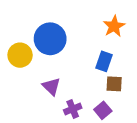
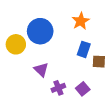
orange star: (114, 26) -> (81, 21), moved
brown square: (114, 84) -> (99, 62), moved

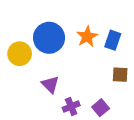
orange star: (81, 21) -> (87, 37), moved
blue rectangle: (84, 49) -> (113, 40), moved

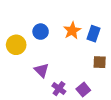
blue circle: (49, 38) -> (41, 32), size x0.6
purple cross: (71, 106) -> (59, 89), turned -32

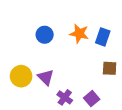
orange star: (72, 31) -> (79, 34), turned -30
yellow circle: (16, 45) -> (21, 76), moved

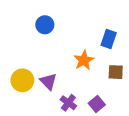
orange star: (79, 34) -> (84, 60), moved, turned 30
blue circle: (45, 35) -> (45, 25), moved

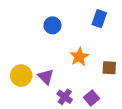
blue circle: (45, 25) -> (52, 25), moved
blue rectangle: (109, 39) -> (99, 19), moved

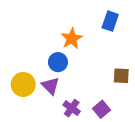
blue circle: (52, 25) -> (58, 62), moved
orange star: (79, 57) -> (72, 39), moved

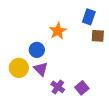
blue circle: (58, 62) -> (37, 50), moved
brown square: (121, 76) -> (98, 36), moved

